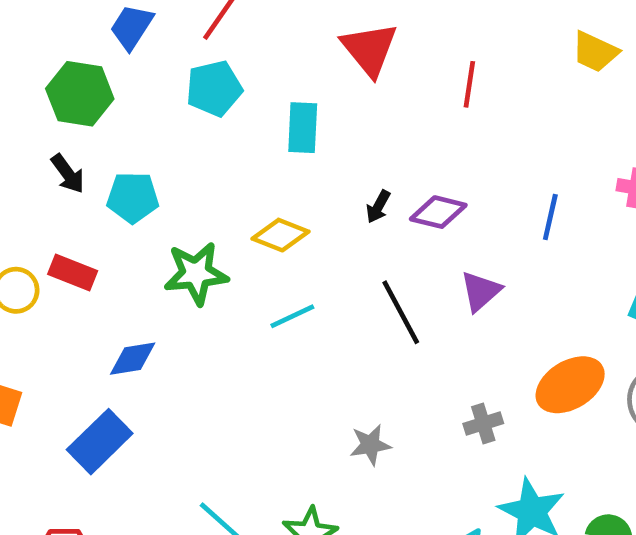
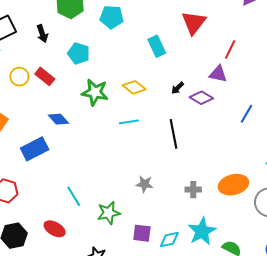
cyan pentagon: (214, 88) -> (112, 17), moved
cyan rectangle: (303, 128) -> (157, 46), turned -45
black arrow: (68, 174) -> (42, 34), moved
purple triangle: (481, 291) -> (218, 74), moved, turned 36
blue diamond: (133, 359) -> (58, 119), turned 40

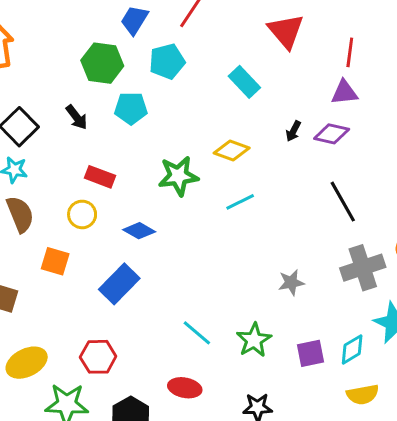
cyan pentagon: (79, 53) -> (131, 108), moved
yellow circle: (19, 77) -> (82, 214), moved
black line: (173, 134) -> (343, 202), moved
gray cross: (193, 190) -> (363, 268), size x1.8

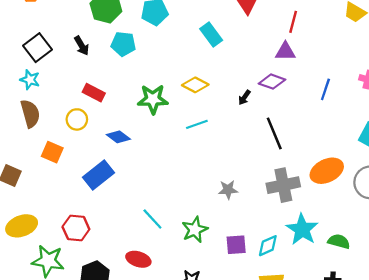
black arrow: (293, 131) -> (244, 97), moved

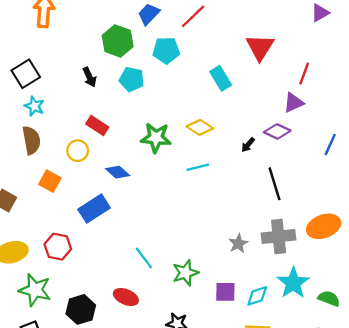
black square: (38, 48) -> (26, 74), moved
purple triangle: (285, 52) -> (294, 103), turned -30
gray star: (228, 190) -> (238, 244), moved, turned -30
red hexagon: (76, 228) -> (58, 247), moved

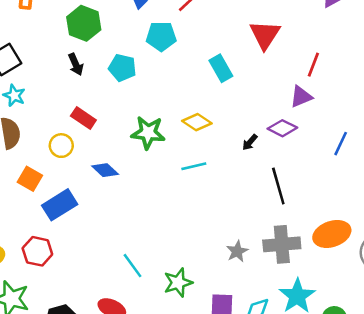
green hexagon: (118, 41) -> (84, 23), moved
blue rectangle: (94, 209) -> (60, 205), moved

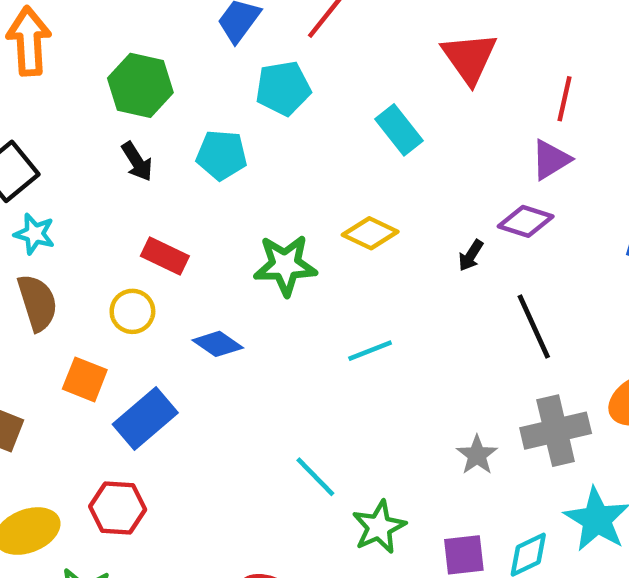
cyan line: (194, 166) -> (370, 351), moved
cyan line: (132, 266) -> (315, 477), moved

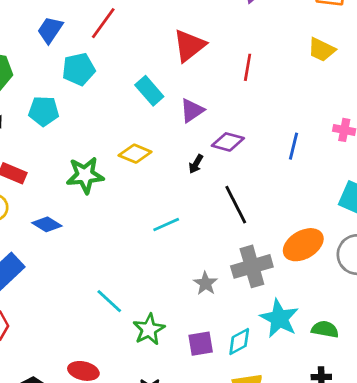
red triangle: (469, 58) -> (189, 46), turned 30
purple triangle: (551, 160) -> (192, 110), moved
cyan line: (370, 351) -> (166, 225), moved

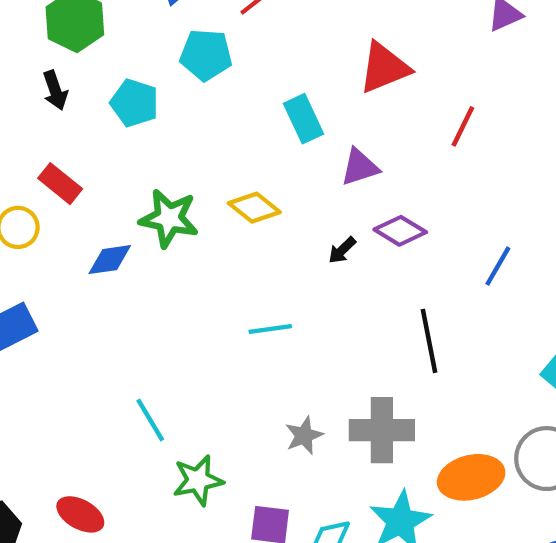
black line: (236, 205) -> (429, 341), moved
blue diamond: (47, 224) -> (110, 260), moved, turned -56
orange ellipse: (303, 245) -> (471, 477), moved

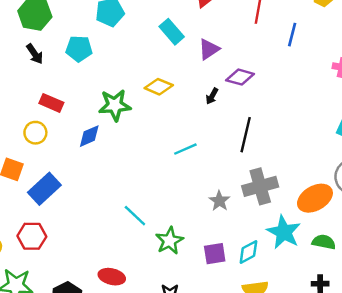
blue line: (498, 266) -> (292, 35), moved
black line: (429, 341) -> (246, 135), moved, turned 40

